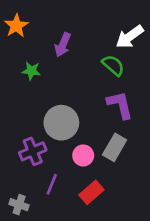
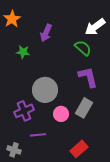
purple line: (52, 184) -> (38, 135), turned 63
red rectangle: (91, 192) -> (79, 149), moved

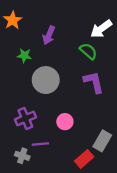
gray circle: (45, 90) -> (46, 80), moved
gray rectangle: (84, 108) -> (102, 141), moved
gray cross: (14, 150) -> (22, 156), moved

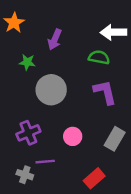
white arrow: (101, 29) -> (113, 32), turned 35
green semicircle: (88, 51) -> (99, 57), turned -30
gray rectangle: (102, 141) -> (115, 139), moved

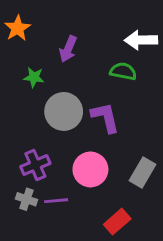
purple L-shape: (105, 92) -> (105, 117), moved
pink circle: (73, 136) -> (90, 169), size x1.5
gray cross: (25, 175) -> (26, 199), moved

